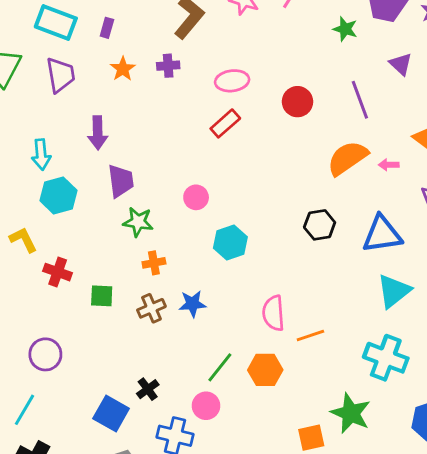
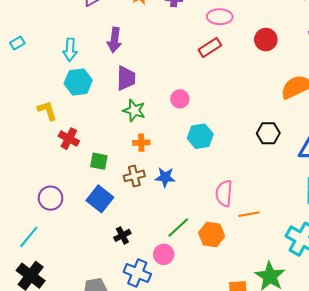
blue square: (111, 414) -> (100, 199), moved

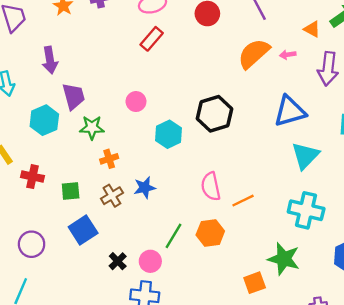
cyan hexagon: (78, 82) -> (44, 120), moved
black hexagon: (268, 133) -> (214, 114), moved, size x1.4
blue square: (100, 199) -> (83, 230), turned 35
pink circle: (164, 254) -> (150, 261), moved

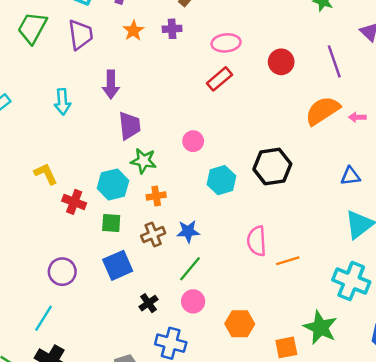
blue triangle: (290, 111) -> (350, 176), size x0.6
cyan hexagon: (44, 120) -> (113, 184), moved
orange hexagon: (210, 233) -> (240, 324), moved
green line: (173, 236) -> (190, 269), moved
pink circle: (150, 261) -> (193, 301), moved

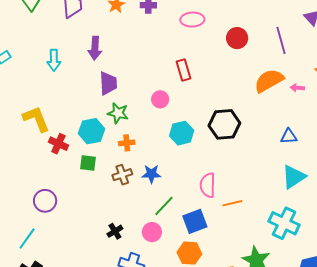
red rectangle: (219, 79) -> (183, 70), moved, turned -70
yellow L-shape: (46, 174) -> (36, 119), size x1.4
blue square: (118, 265) -> (195, 221), moved
green line: (190, 269) -> (164, 206), moved

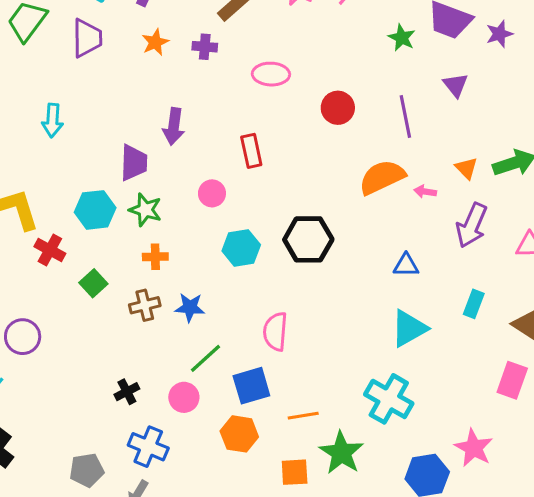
purple arrow: (95, 48) -> (174, 126), moved
cyan hexagon: (92, 131) -> (95, 210), moved
green square: (88, 163) -> (93, 283), turned 36
orange line: (232, 203) -> (303, 416), moved

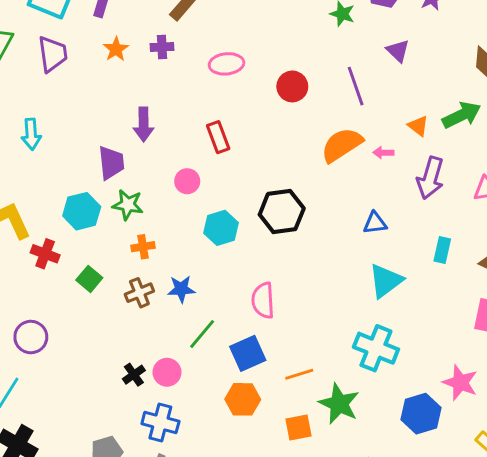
pink circle: (184, 397) -> (167, 372), moved

